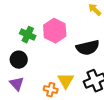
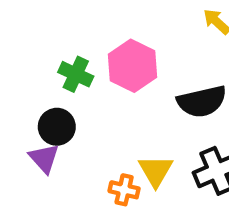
purple triangle: (17, 84) -> (44, 158), moved

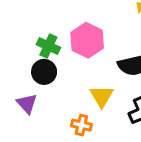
black circle: (57, 127) -> (44, 72), moved
yellow triangle: (156, 171) -> (102, 96), moved

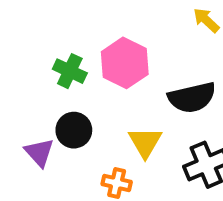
black circle: (44, 72) -> (74, 130), moved

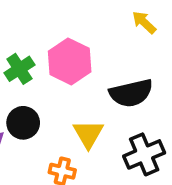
green cross: (70, 71) -> (19, 69), turned 32

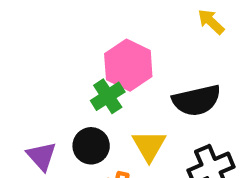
green cross: (19, 69) -> (108, 96), moved
black circle: (23, 123) -> (91, 146), moved

